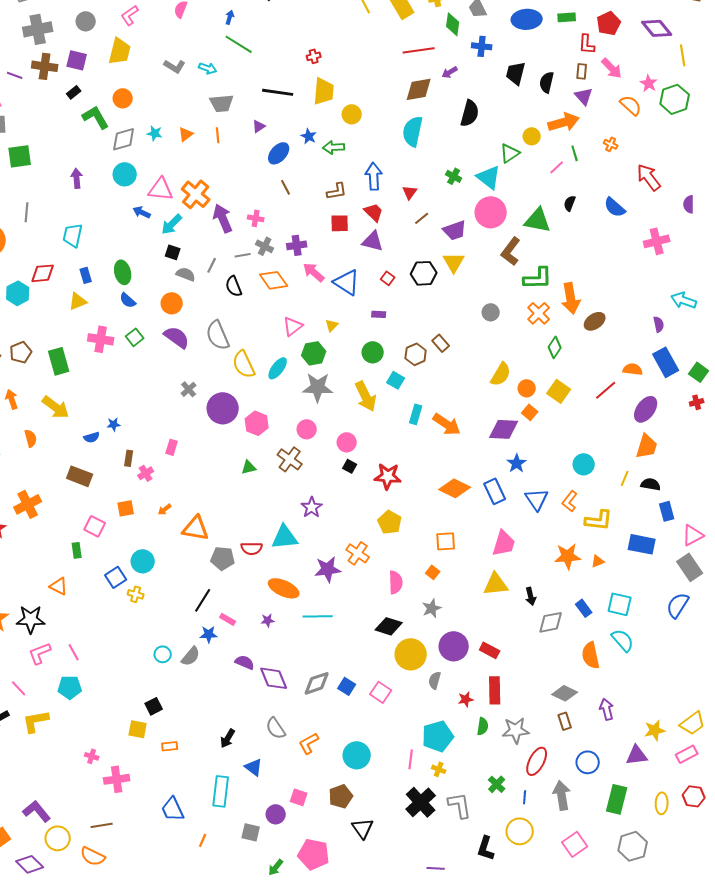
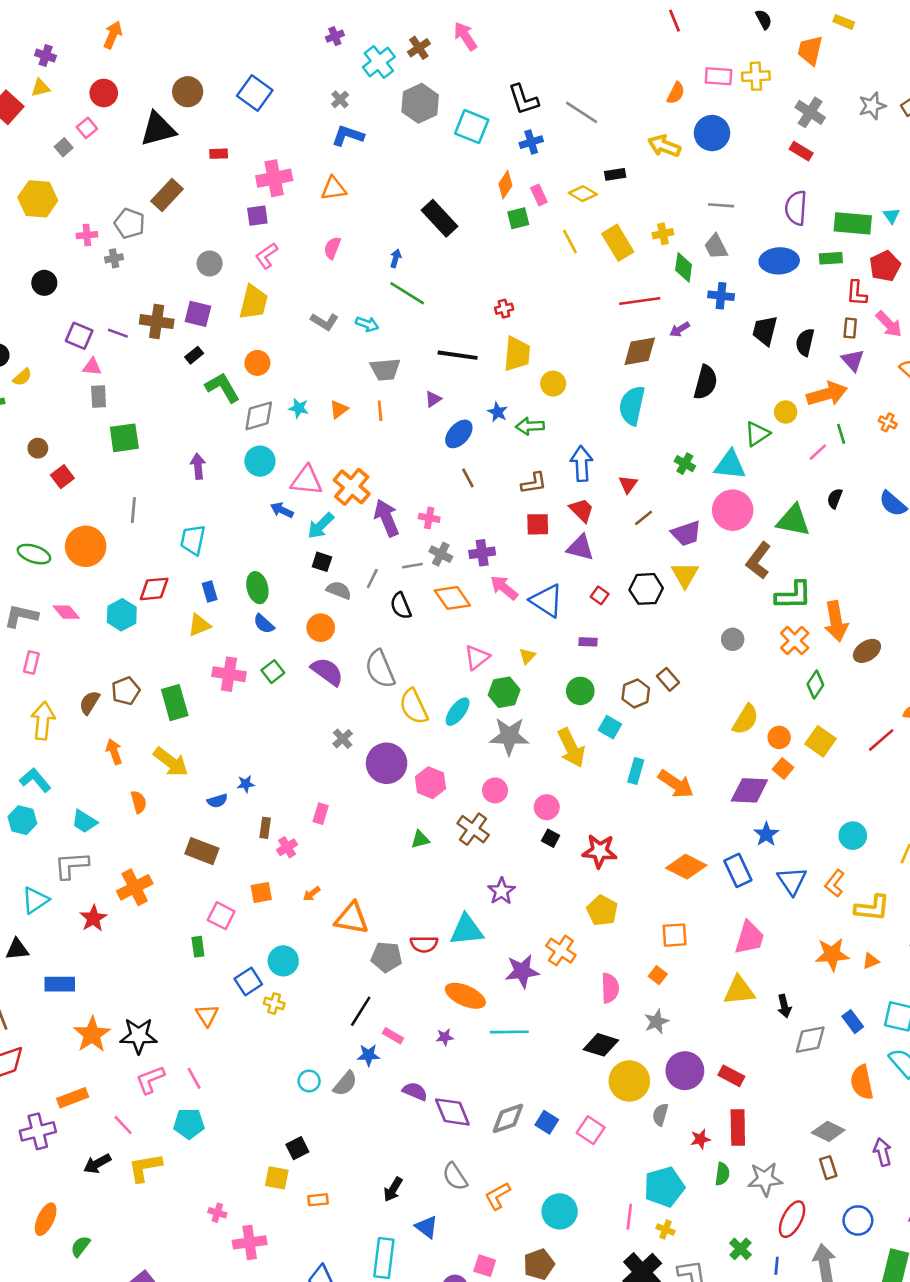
gray cross: (38, 29) -> (114, 258), moved, size x0.5
cyan triangle: (489, 177) -> (730, 465), turned -32
orange triangle: (59, 586) -> (207, 1015), moved, turned 30

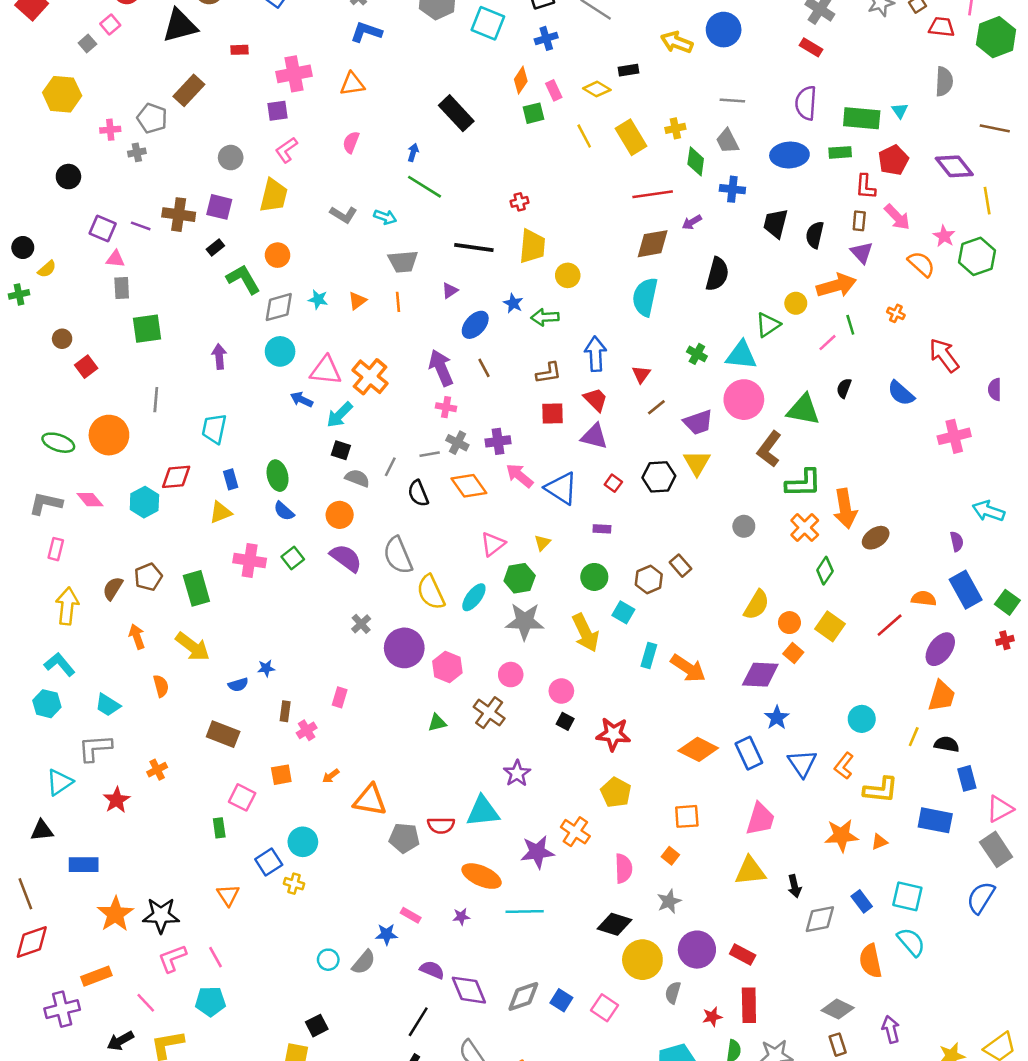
purple arrow: (387, 518) -> (441, 368), moved
orange cross: (135, 887) -> (157, 770), size x0.6
black line: (361, 1011) -> (418, 1022), moved

